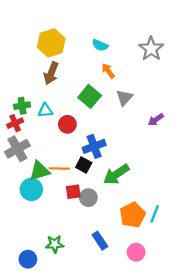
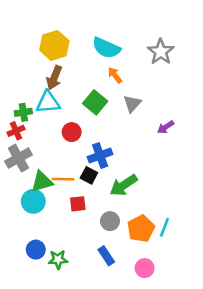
cyan semicircle: (100, 45) -> (106, 48), size x1.6
cyan triangle: (45, 110) -> (48, 102), moved, size x1.5
gray circle: (88, 198) -> (110, 221), moved
blue circle: (28, 259) -> (36, 250), moved

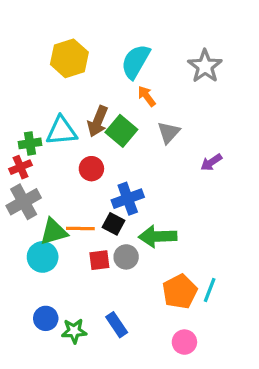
cyan semicircle: (106, 48) -> (136, 61), turned 96
brown arrow: (54, 78) -> (98, 121), moved
green arrow: (124, 185) -> (158, 236), turned 32
gray circle: (110, 221) -> (126, 257), moved
blue rectangle: (106, 256) -> (117, 325), moved

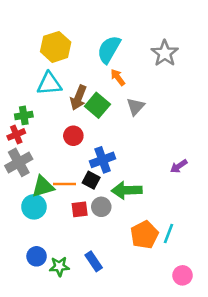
cyan triangle: (61, 131) -> (49, 84), moved
purple arrow: (211, 162) -> (179, 166), moved
pink circle: (184, 342) -> (183, 275), moved

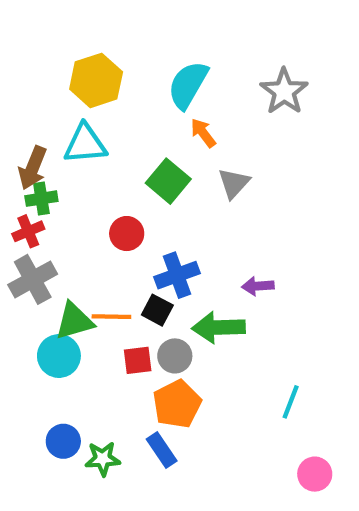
brown arrow: (78, 98) -> (33, 168), moved
purple arrow: (179, 166) -> (258, 286), moved, turned 30
orange pentagon: (144, 235) -> (177, 404), moved

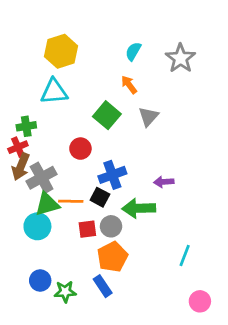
cyan semicircle: (188, 85) -> (133, 51), moved, size x0.6
brown arrow: (33, 168) -> (21, 167), moved
gray cross: (33, 279) -> (42, 178), moved

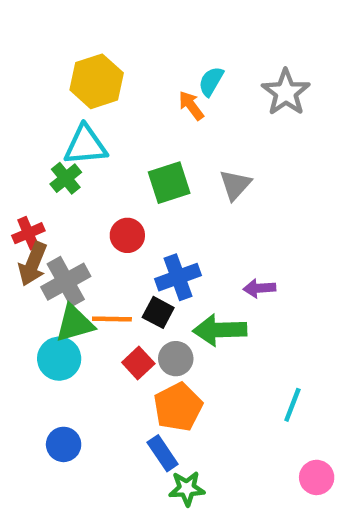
orange arrow: (129, 85) -> (191, 106), moved
green square: (107, 115) -> (169, 183), turned 32
green cross: (26, 126) -> (66, 178), moved, turned -30
red square: (87, 229) -> (138, 363), turned -36
green star: (65, 292) -> (187, 488), moved

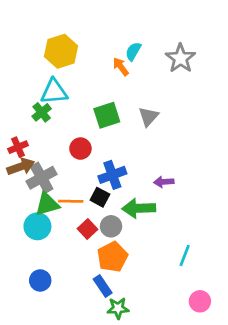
brown arrow: (33, 264) -> (21, 167), turned -132

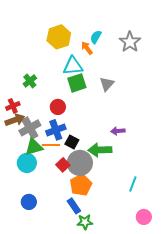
yellow hexagon: (61, 51) -> (59, 37), moved
cyan triangle: (54, 92) -> (73, 66), moved
blue cross: (112, 175) -> (56, 130), moved
gray circle: (111, 226) -> (80, 163), size x1.6

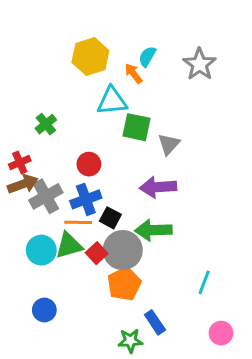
green square: (77, 83) -> (137, 127), moved, turned 30
gray triangle: (107, 84) -> (169, 144), moved
purple arrow: (118, 131) -> (158, 187), moved, size x1.6
green triangle: (34, 147) -> (69, 245), moved
blue rectangle: (74, 206) -> (155, 322), moved

